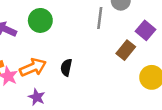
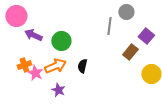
green circle: (40, 20) -> (61, 41), moved

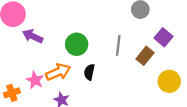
gray line: (109, 26) -> (118, 45), moved
green circle: (61, 41) -> (77, 44), moved
orange cross: (24, 65) -> (12, 93), moved

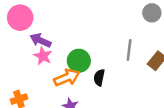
green circle: (77, 44) -> (79, 61), moved
pink star: (35, 80) -> (43, 56), moved

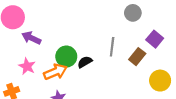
pink star: (43, 56) -> (27, 66), moved
black semicircle: (99, 78) -> (85, 62), moved, turned 48

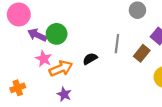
green circle: (66, 57) -> (57, 34), moved
pink star: (27, 66) -> (44, 59), moved

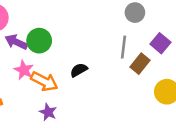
gray line: (117, 44) -> (123, 47), moved
orange arrow: (61, 68) -> (44, 82), turned 50

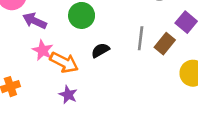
green circle: (39, 41) -> (82, 15), moved
gray line: (123, 47) -> (141, 38), moved

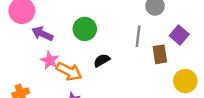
gray line: (141, 38) -> (138, 36), moved
brown rectangle: (165, 44) -> (160, 54), turned -48

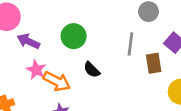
black semicircle: (102, 60) -> (92, 70), turned -105

